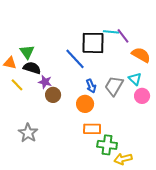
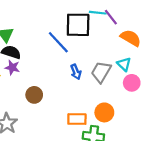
purple star: (45, 82) -> (12, 67), moved
brown circle: (53, 95) -> (34, 95), moved
orange circle: (85, 104) -> (104, 112), moved

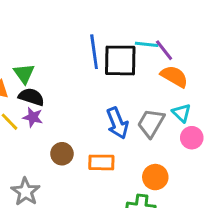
orange semicircle: (131, 38) -> (174, 76), moved
blue line: (58, 42) -> (94, 52), moved, turned 35
blue arrow: (76, 72) -> (117, 123), size x1.5
orange rectangle: (77, 119) -> (101, 162), moved

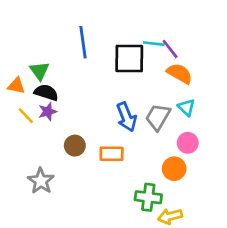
blue line: (94, 52) -> (83, 42), moved
purple star: (33, 117) -> (48, 112), turned -30
pink circle: (192, 138) -> (188, 143), moved
orange circle: (155, 177) -> (174, 169), moved

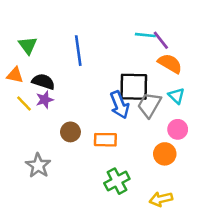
blue line: (83, 42) -> (78, 51), moved
black square: (129, 58) -> (134, 87), moved
green triangle: (39, 71) -> (28, 45), moved
green cross: (148, 197) -> (117, 181), moved, turned -35

